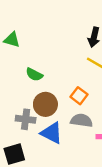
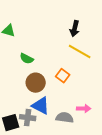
gray cross: (26, 119) -> (28, 118), moved
gray semicircle: (81, 121) -> (65, 118), moved

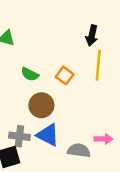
yellow line: (80, 52) -> (98, 65), turned 65
orange square: (63, 76) -> (65, 76), moved
gray cross: (28, 118) -> (19, 136), moved

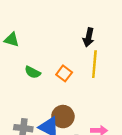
brown circle: (41, 105) -> (63, 117), moved

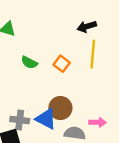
black arrow: (89, 37) -> (87, 27), turned 60

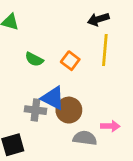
blue triangle: (46, 119) -> (53, 98), moved
gray cross: (20, 120) -> (35, 110), moved

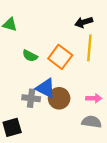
orange square: (70, 61) -> (60, 57), size x1.5
pink arrow: (110, 126) -> (94, 98), moved
gray semicircle: (85, 138) -> (92, 122), moved

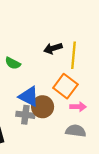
black arrow: (84, 22) -> (53, 48), moved
orange square: (60, 57) -> (65, 86), moved
gray cross: (31, 98) -> (25, 115), moved

